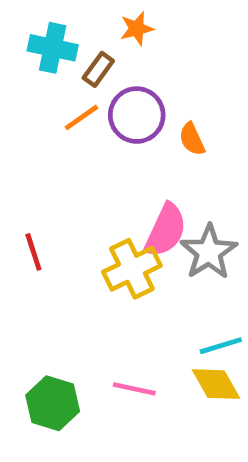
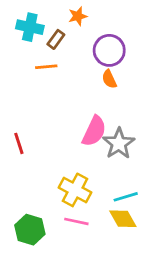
purple circle: (137, 115) -> (109, 50), moved
orange line: (81, 117) -> (46, 67), turned 30
yellow cross: (132, 269) -> (75, 190), moved, turned -36

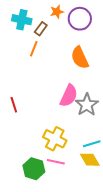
purple circle: (109, 50) -> (80, 19), moved
orange line: (46, 67) -> (34, 49), turned -63
orange semicircle: (109, 79) -> (80, 58), size x1.6
green hexagon: (30, 230) -> (34, 169), moved

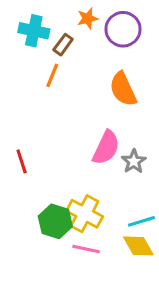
gray star: (87, 105) -> (134, 161), size x0.7
green hexagon: (34, 169) -> (55, 221), moved

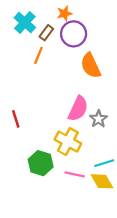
purple circle: (123, 29) -> (74, 34), moved
cyan cross: (34, 31) -> (25, 23), turned 30
yellow cross: (85, 214) -> (68, 142), moved
pink line: (86, 249) -> (75, 174), moved

